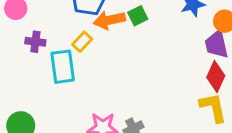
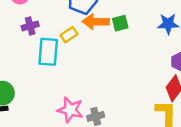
purple cross: (35, 42) -> (30, 26), turned -35

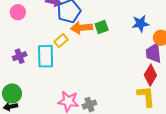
purple cross: (30, 26) -> (20, 56), moved

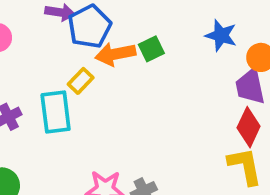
blue star: (140, 24) -> (221, 36), turned 30

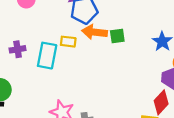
yellow rectangle: (81, 81) -> (68, 42), turned 35

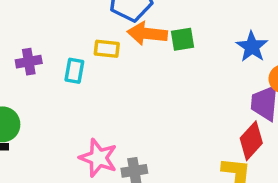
cyan rectangle: (47, 56) -> (74, 71), size x0.6

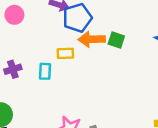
green square: (183, 39) -> (116, 40), turned 35

